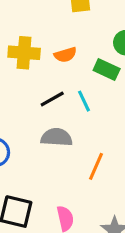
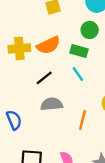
orange semicircle: (65, 55) -> (48, 45), size x1.5
cyan line: (84, 101) -> (78, 74), moved

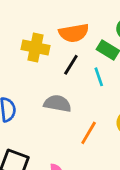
yellow cross: (19, 48) -> (35, 47), moved
black line: (44, 78) -> (71, 65), moved, turned -36

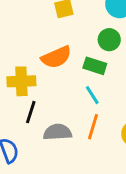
black line: (71, 65) -> (31, 112), moved
orange line: (89, 133) -> (93, 127), moved

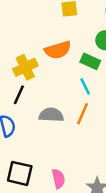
yellow cross: (21, 81) -> (25, 67), turned -30
black line: (31, 112) -> (19, 95), moved

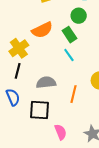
green rectangle: (90, 61) -> (70, 35), turned 42
orange line: (82, 114) -> (74, 94), moved
black square: (20, 173) -> (39, 110), moved

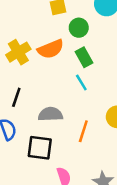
green circle: (79, 16) -> (79, 28), moved
yellow cross: (19, 48) -> (18, 52), moved

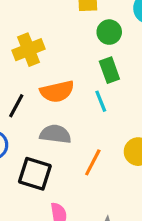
orange semicircle: (51, 49) -> (57, 91), moved

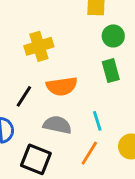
cyan line: (101, 101) -> (97, 121), moved

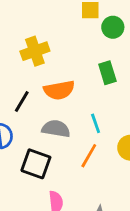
green circle: (113, 36) -> (113, 27), moved

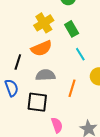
yellow cross: (35, 51) -> (44, 23), moved
cyan line: (96, 123) -> (80, 54), moved

